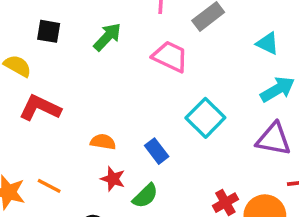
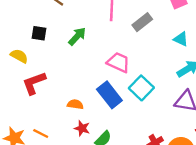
pink trapezoid: (170, 57) -> (118, 62), moved
red L-shape: (40, 108) -> (34, 83), turned -45
blue rectangle: (157, 151) -> (109, 95), moved, size x1.6

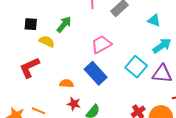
yellow semicircle: (19, 56) -> (47, 41), moved
pink trapezoid: (118, 62) -> (101, 44), turned -50
cyan square: (141, 88) -> (136, 67), moved

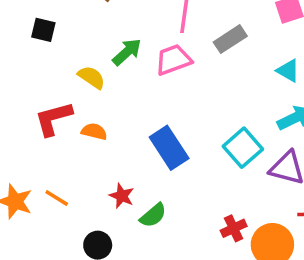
black square: (31, 24) -> (43, 30), moved
pink trapezoid: (101, 44) -> (173, 60), moved
orange semicircle: (67, 84) -> (94, 131), moved

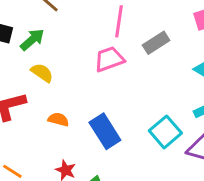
green arrow: (127, 52) -> (32, 40), moved
orange semicircle: (94, 131) -> (58, 119), moved

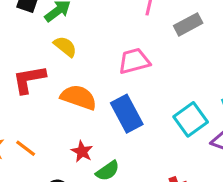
pink trapezoid: (109, 59) -> (134, 61), moved
orange semicircle: (58, 119) -> (79, 97), size x1.6

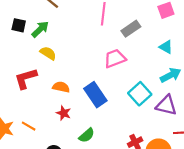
pink trapezoid: (134, 61) -> (115, 58), moved
orange semicircle: (79, 97) -> (61, 87), size x0.7
red star: (82, 151) -> (64, 113), moved

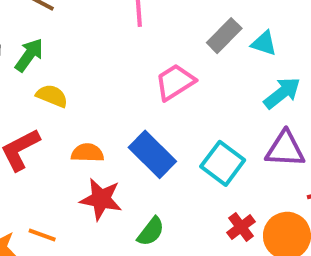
gray rectangle: (131, 29) -> (224, 36), moved
cyan square: (140, 94) -> (223, 163), moved
red star: (64, 113) -> (101, 199), size x1.5

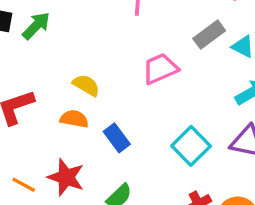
yellow semicircle: (52, 96) -> (86, 85), moved
blue rectangle: (152, 154) -> (117, 138), moved, size x0.7
red star: (101, 199) -> (66, 177), moved

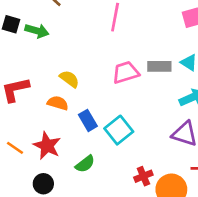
green arrow: (36, 26) -> (37, 31), turned 55
gray rectangle: (209, 35) -> (159, 66), moved, turned 30
cyan square: (191, 146) -> (119, 130), moved

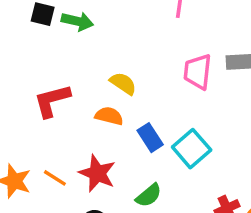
pink trapezoid: (126, 72) -> (198, 72), turned -64

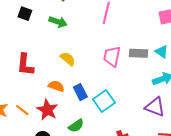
green arrow: (77, 21) -> (58, 22), moved
red L-shape: (52, 101) -> (25, 65), turned -75
orange semicircle: (109, 116) -> (56, 86), moved

